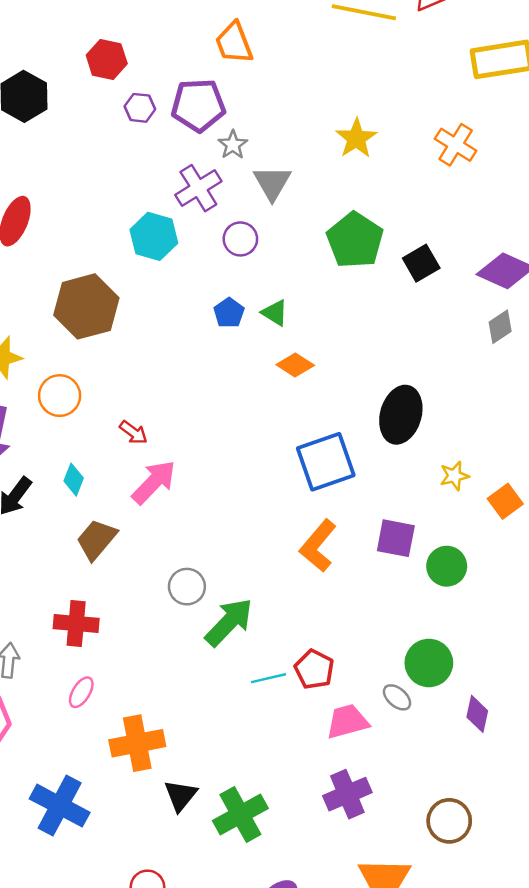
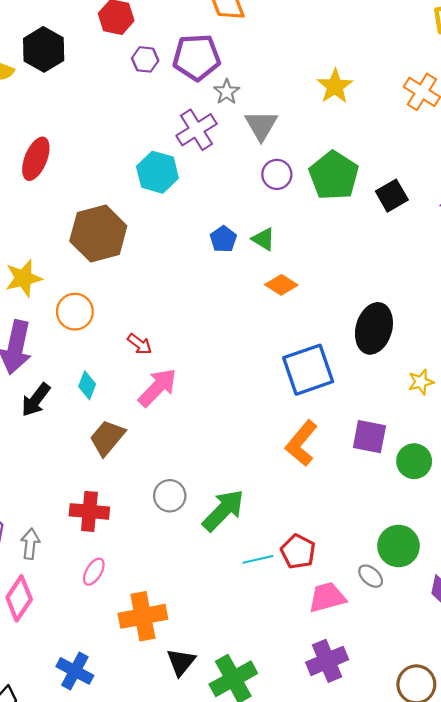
purple circle: (240, 239) -> (277, 174), moved
gray circle: (187, 587) -> (170, 496), moved
blue cross: (60, 806) -> (75, 671), size x0.7

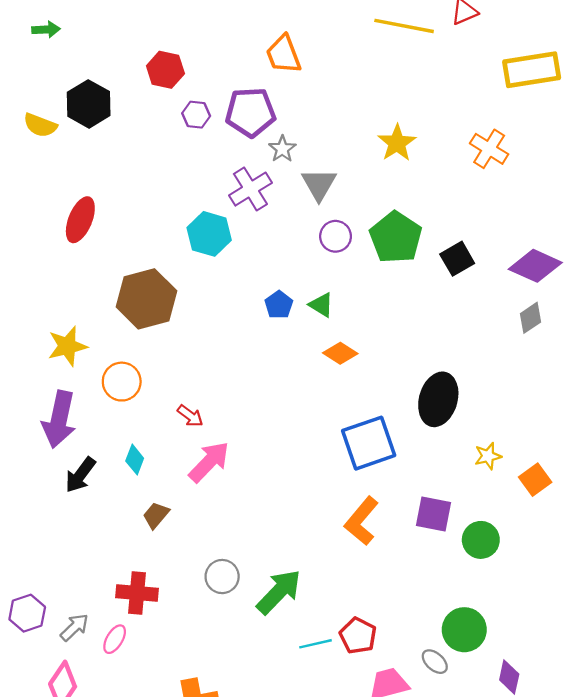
brown trapezoid: (107, 438) -> (156, 515), size x0.7
gray arrow: (30, 544) -> (74, 627), turned 40
pink ellipse: (94, 572) -> (115, 639), moved

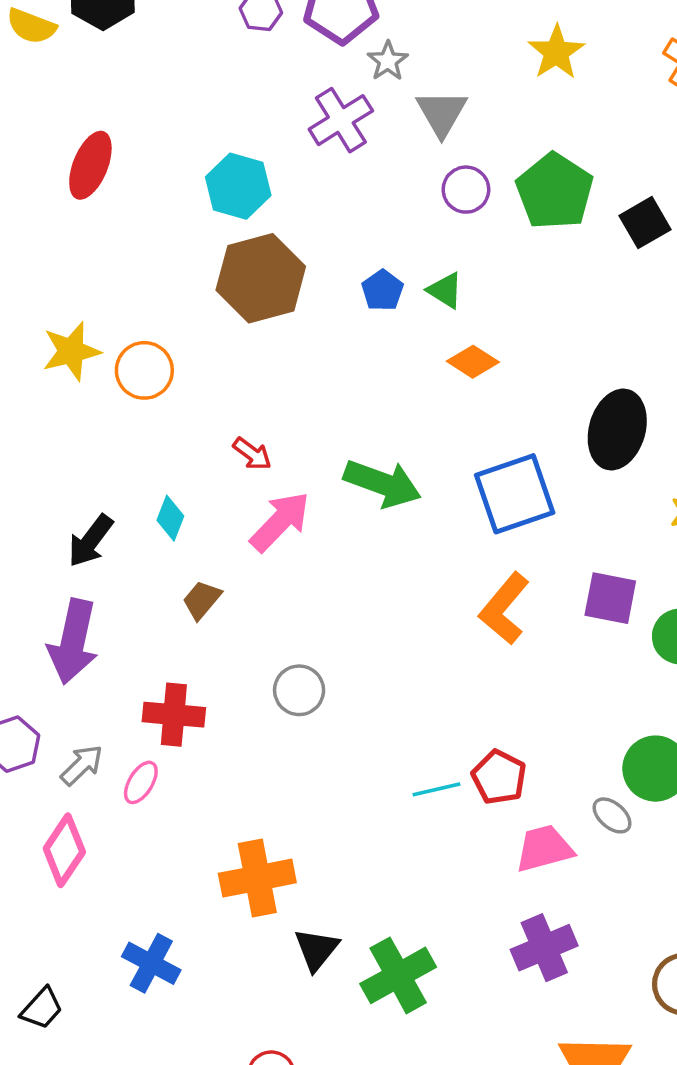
cyan hexagon: (209, 234) -> (238, 186), moved
brown hexagon: (146, 299) -> (261, 278), moved
orange circle: (122, 382) -> (144, 370), moved
purple arrow: (59, 419) -> (73, 642), moved
green arrow: (279, 592) -> (383, 483), moved, turned 66

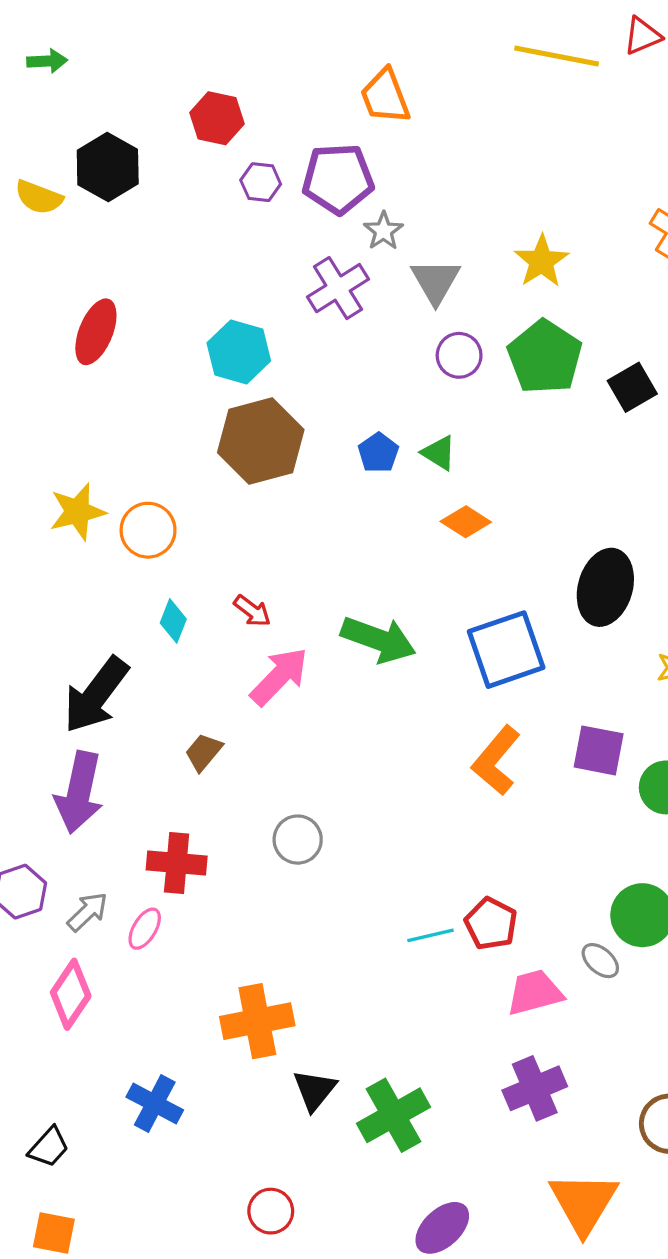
yellow star: (556, 52) -> (541, 261), moved
cyan diamond: (170, 518) -> (173, 621), moved
black arrow: (90, 541) -> (96, 695), size x1.5

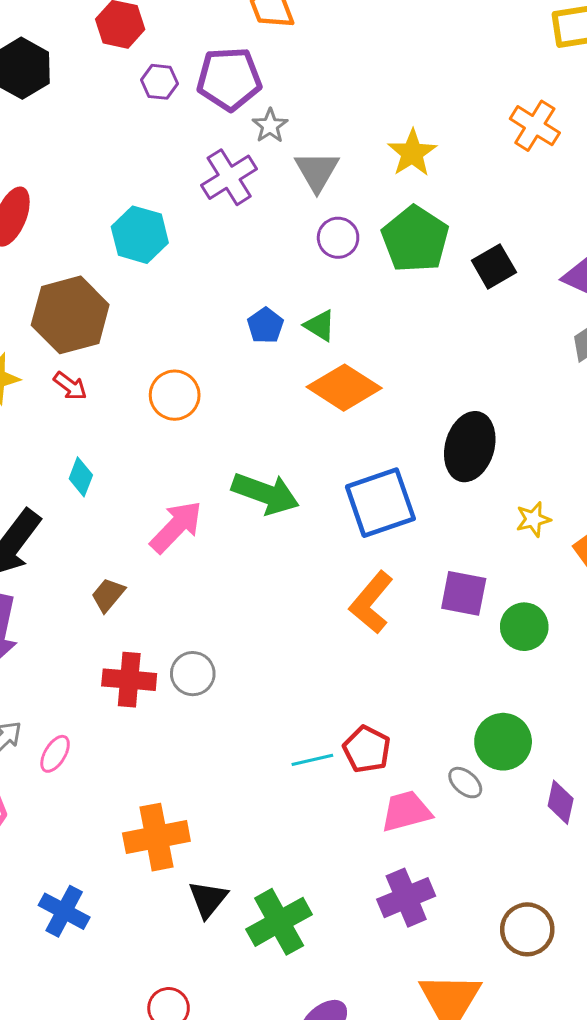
brown hexagon: (261, 441) -> (70, 315), moved
orange diamond: (466, 522) -> (344, 388), size x1.6
orange circle: (148, 530) -> (175, 395), moved
red arrow: (252, 611) -> (70, 386), moved
red cross: (177, 863) -> (129, 680), moved

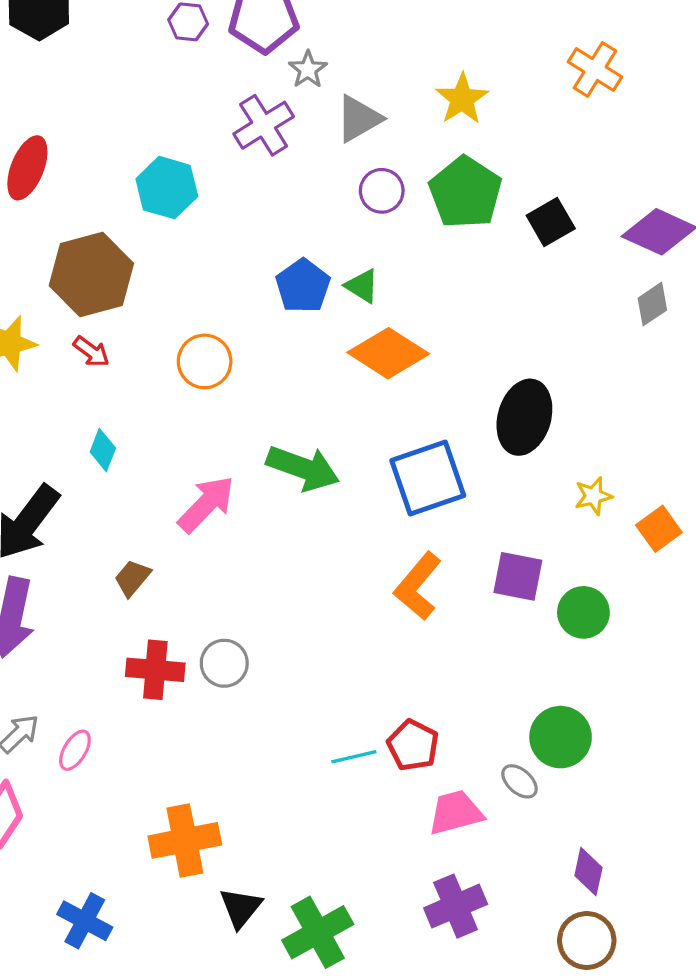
gray triangle: (317, 171) -> (359, 119), turned 30
blue pentagon: (265, 326) -> (303, 286), size x1.4
purple diamond: (561, 802) -> (588, 872), moved

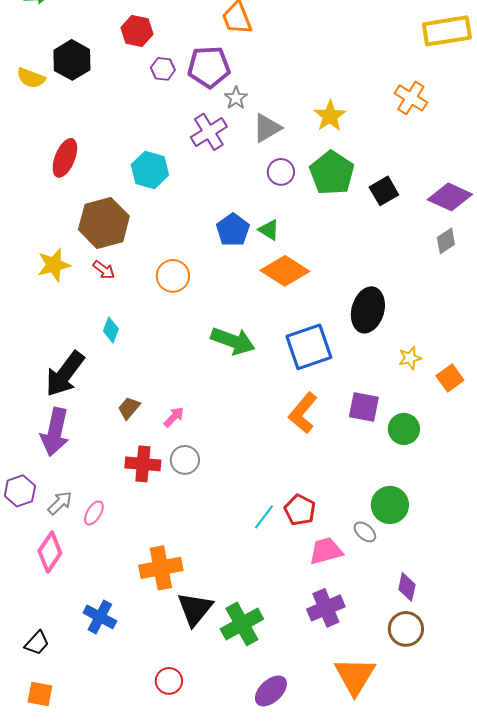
pink arrow: (206, 504) -> (174, 417), moved, size x0.6
cyan line: (354, 757) -> (264, 517), turned -40
black triangle: (241, 908) -> (195, 609), size x1.4

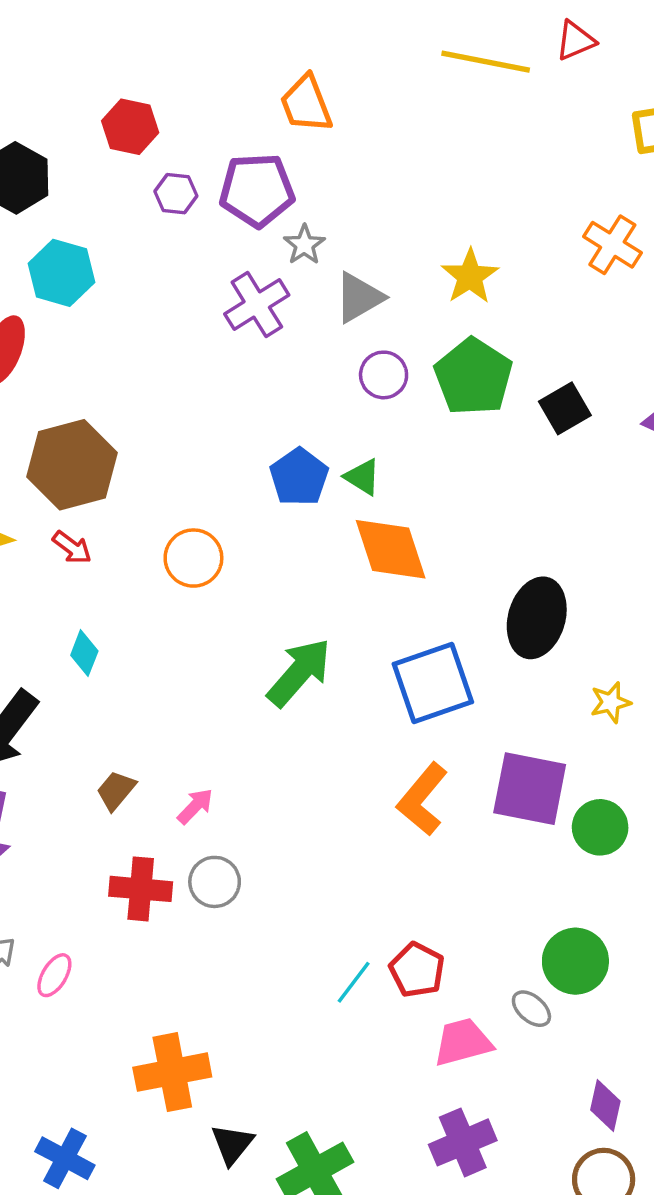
cyan hexagon: (150, 170) -> (61, 273), moved
orange diamond: (285, 271) -> (391, 549), turned 39
green arrow: (233, 341) -> (299, 672), turned -69
purple square: (364, 407) -> (530, 789), size x1.4
black triangle: (195, 609) -> (232, 1144), size x0.7

